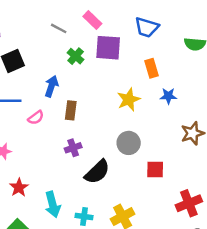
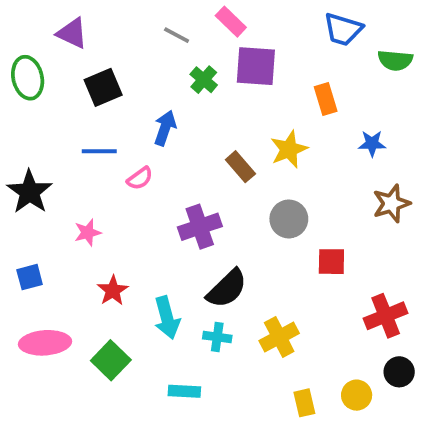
blue trapezoid: (147, 27) -> (343, 29), moved
blue star: (168, 96) -> (372, 144), moved
brown rectangle: (71, 110) -> (240, 167), moved, turned -48
purple cross: (73, 148) -> (200, 227), size x1.5
black semicircle: (97, 172) -> (227, 289), moved

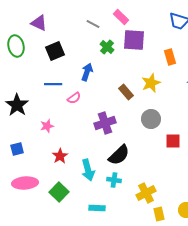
yellow cross: (279, 337) -> (146, 193), moved

